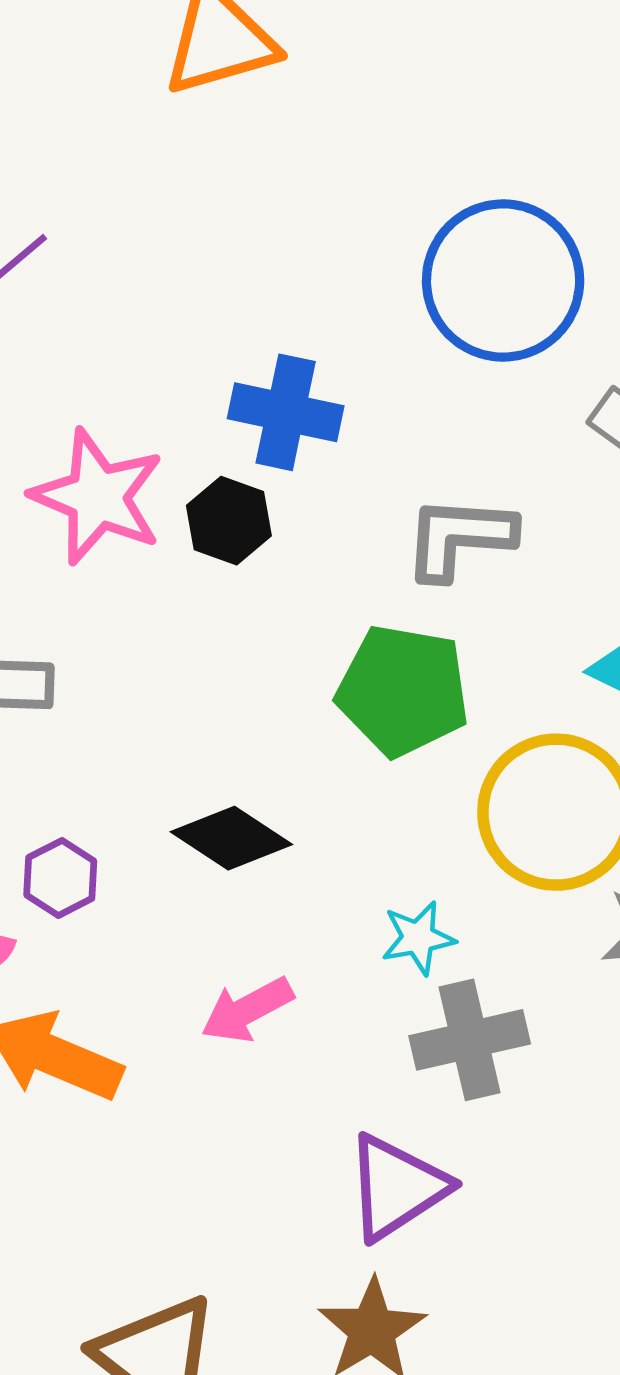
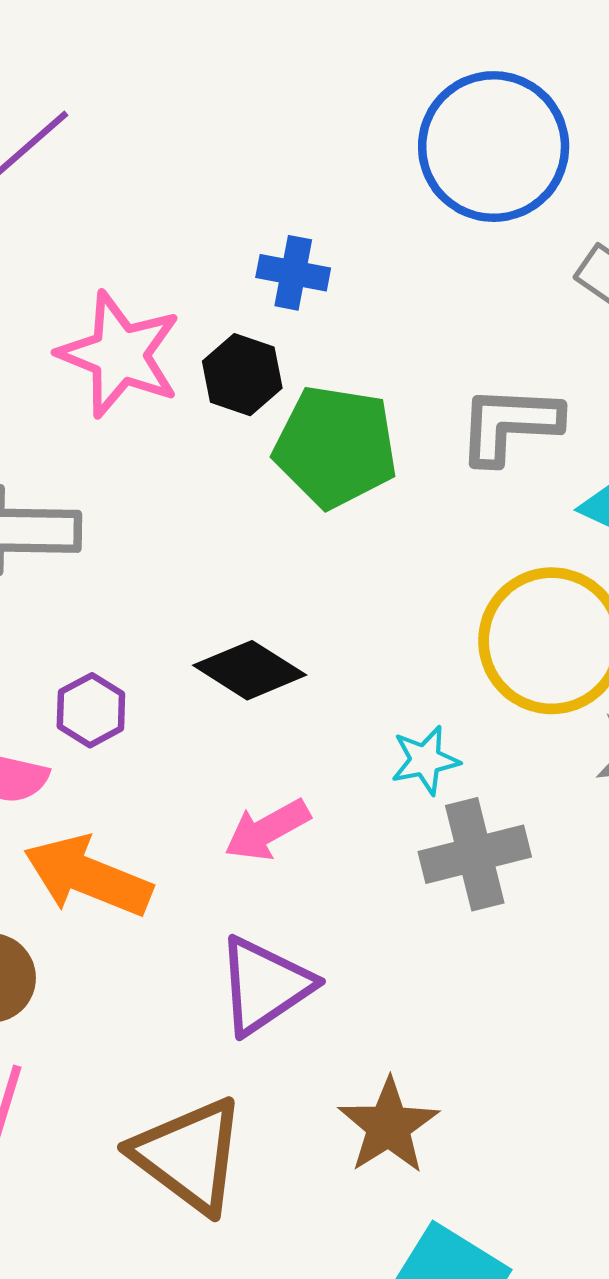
blue cross: (286, 412) -> (293, 273), size x0.7
gray L-shape: (459, 538) -> (509, 424), moved
green pentagon: (403, 691) -> (336, 447), moved
purple triangle: (397, 1187) -> (265, 985), moved

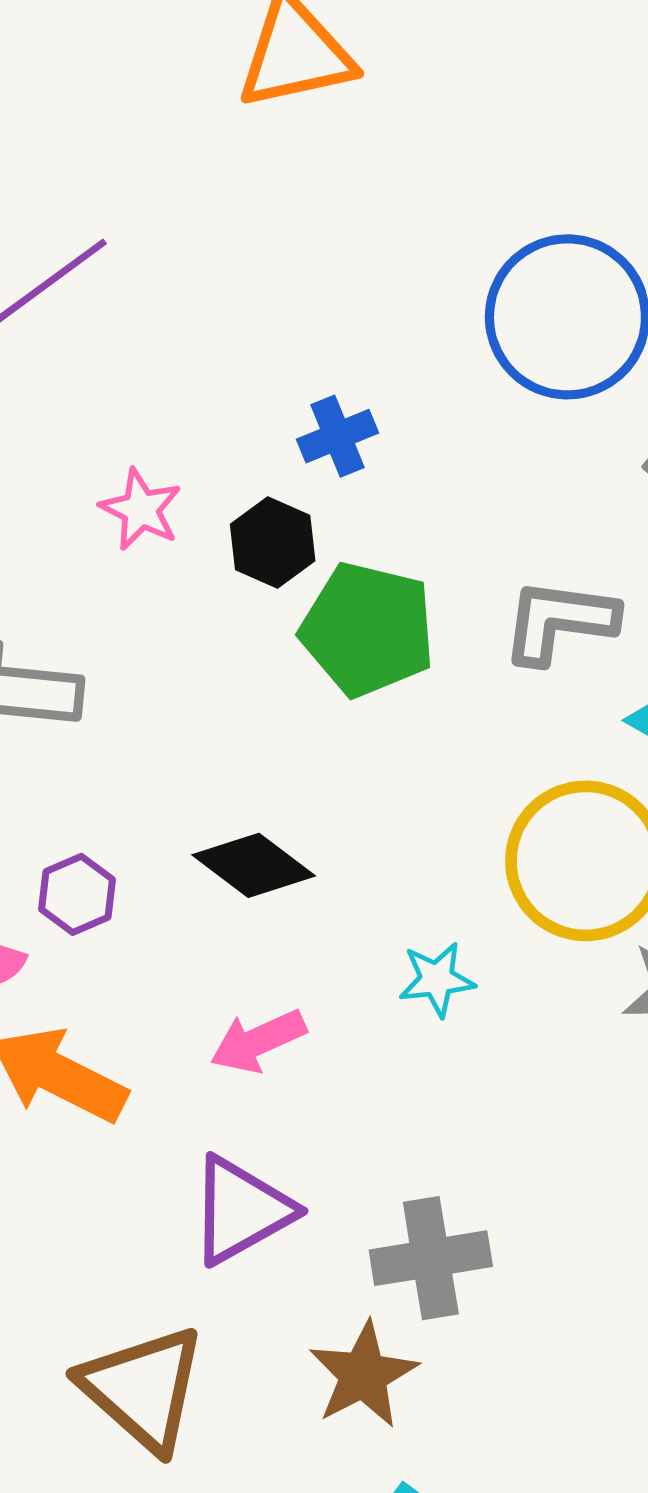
blue cross: (293, 273) -> (338, 436), turned -38
pink star: (120, 355) -> (141, 509), size x0.6
gray cross: (475, 854) -> (431, 1258), moved

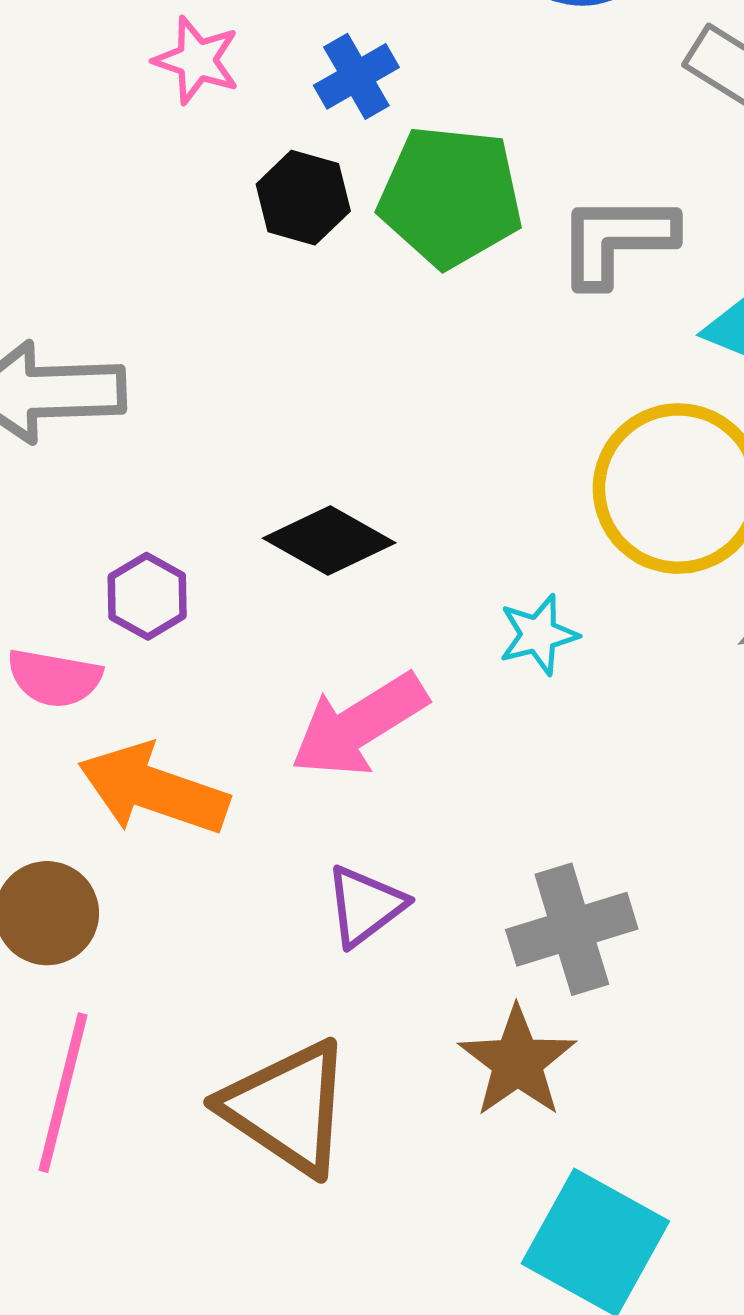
pink star: (141, 509) -> (197, 60), moved
green pentagon: (368, 629) -> (451, 196), moved
pink arrow: (258, 1041) -> (359, 725), size x1.4
purple triangle: (241, 1210) -> (365, 906), size x0.7

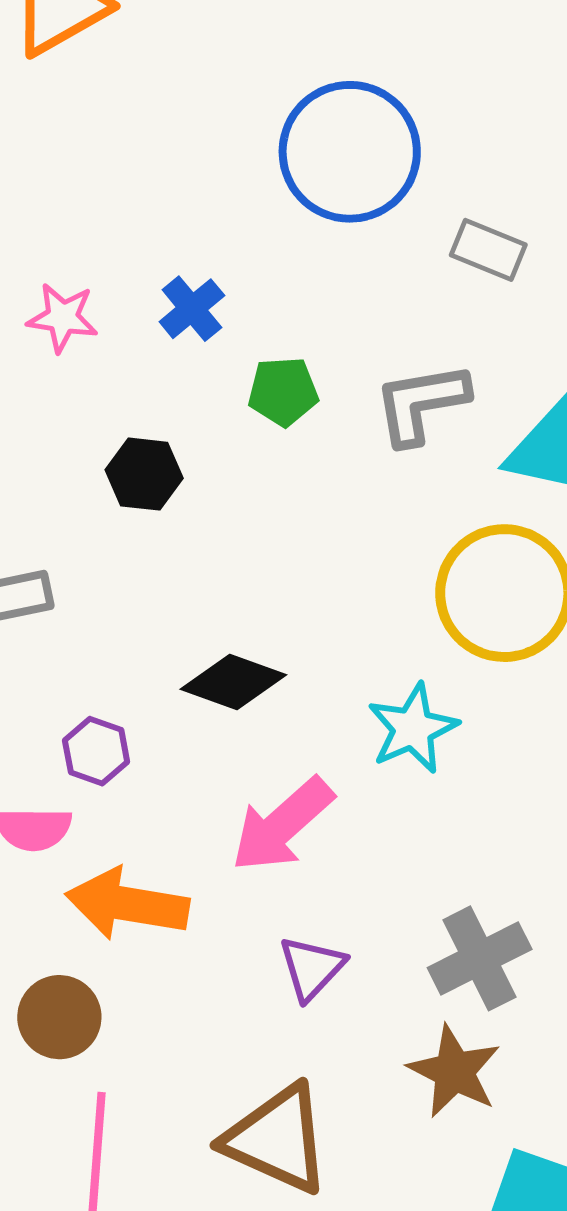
green pentagon: (451, 196) -> (283, 391), size x0.6
black hexagon: (303, 198) -> (144, 474), moved
cyan star: (538, 635) -> (413, 728), size x1.4

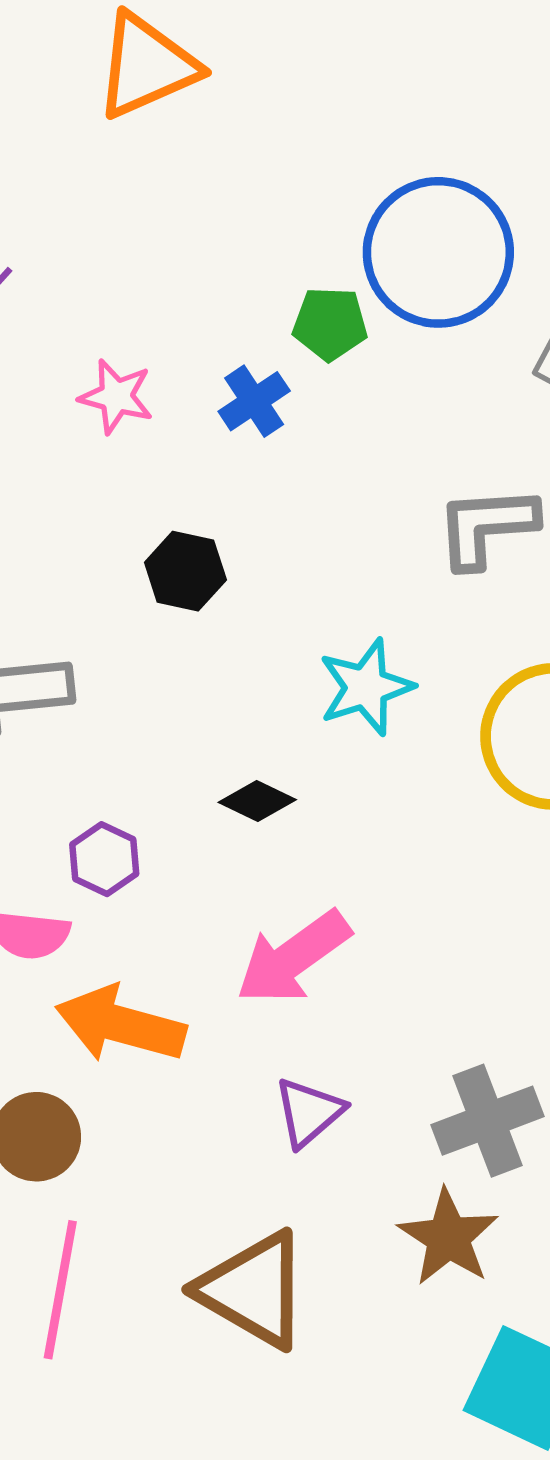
green pentagon: (283, 391) -> (330, 324), moved
black diamond: (233, 682) -> (257, 801), size x0.7
cyan star: (413, 728) -> (366, 687), moved

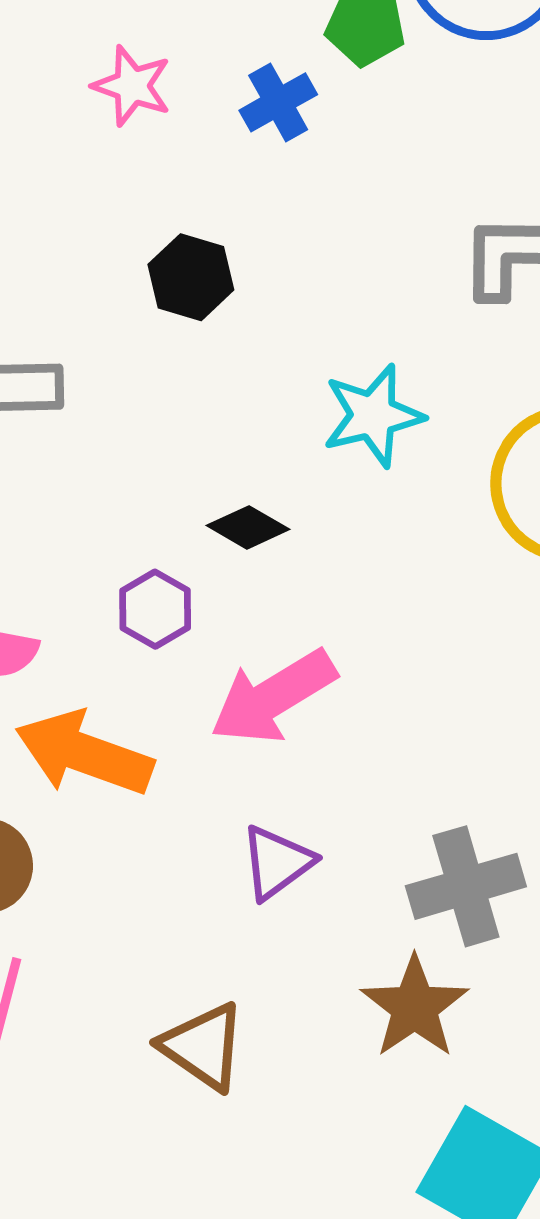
purple hexagon: (104, 859) -> (155, 609), moved
brown triangle: (253, 1290) -> (203, 1046), size x0.7

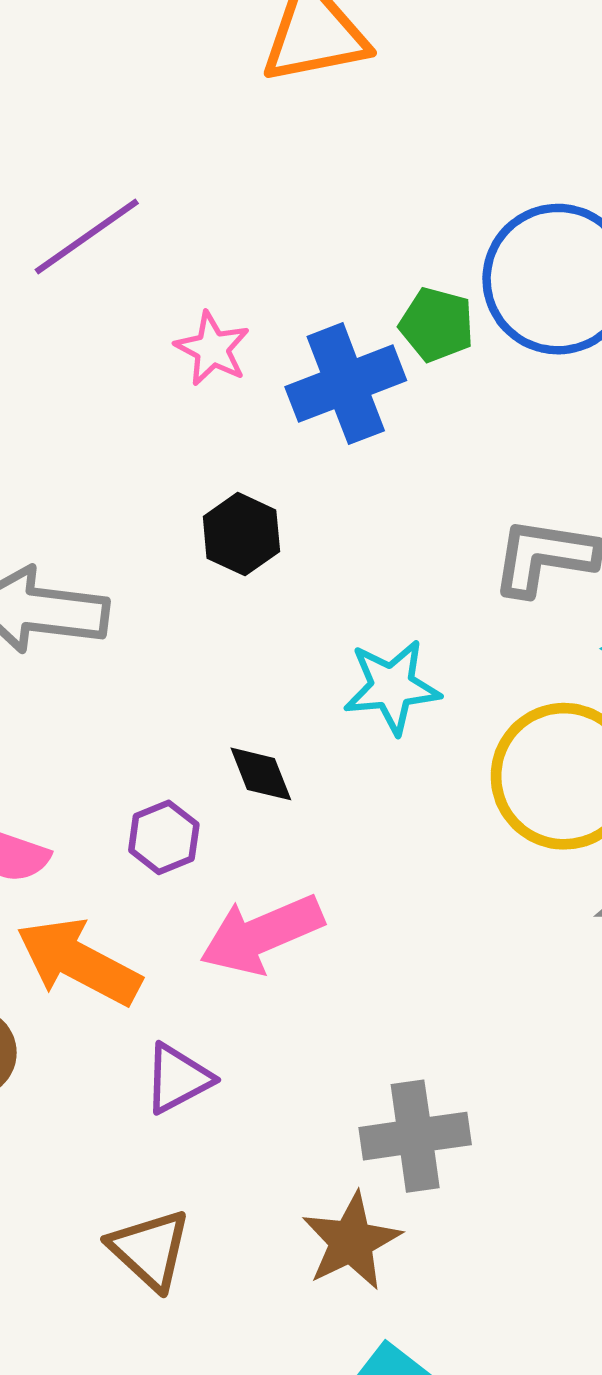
blue cross: (278, 102) -> (346, 384), size x1.6
black diamond: (248, 527) -> (261, 774), turned 30
purple triangle: (277, 862) -> (178, 1078), moved

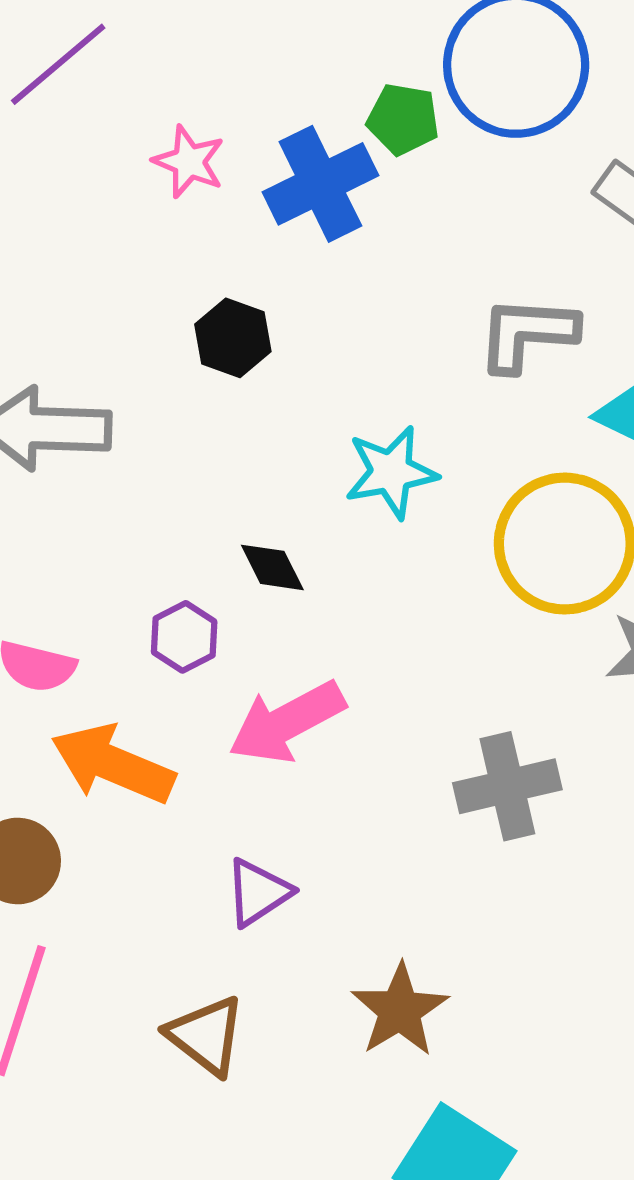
purple triangle: (178, 1078) -> (258, 892), moved
gray cross: (415, 1136) -> (507, 786), moved

